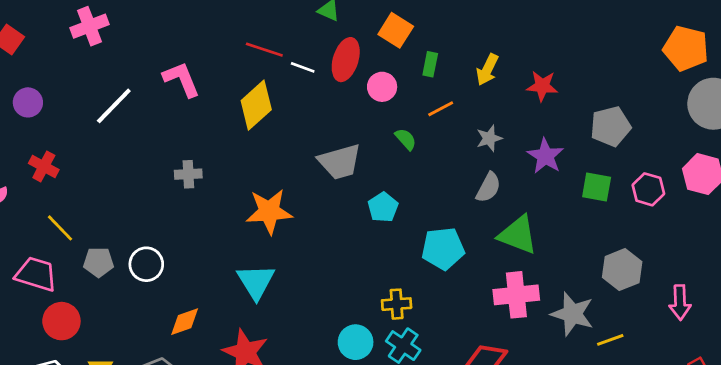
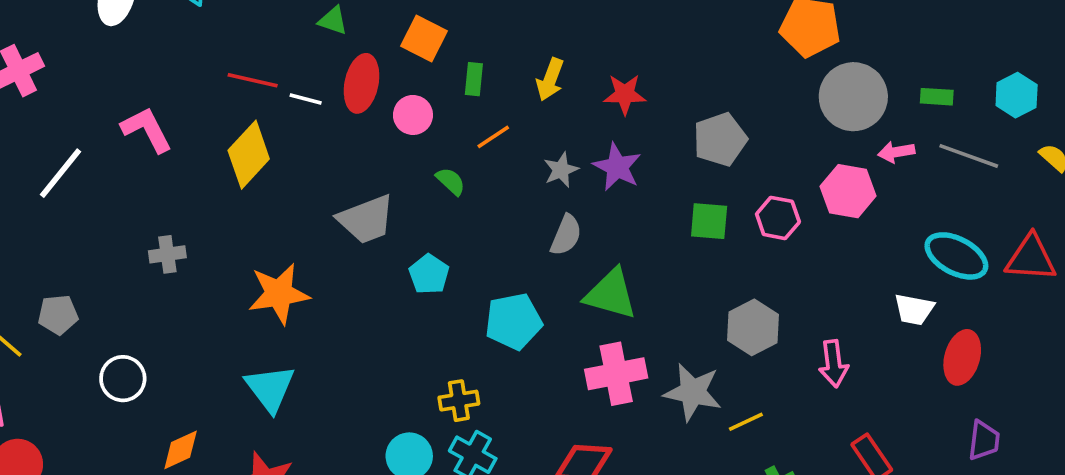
purple star: (545, 156) -> (617, 167), moved
gray pentagon: (99, 262) -> (58, 315), moved

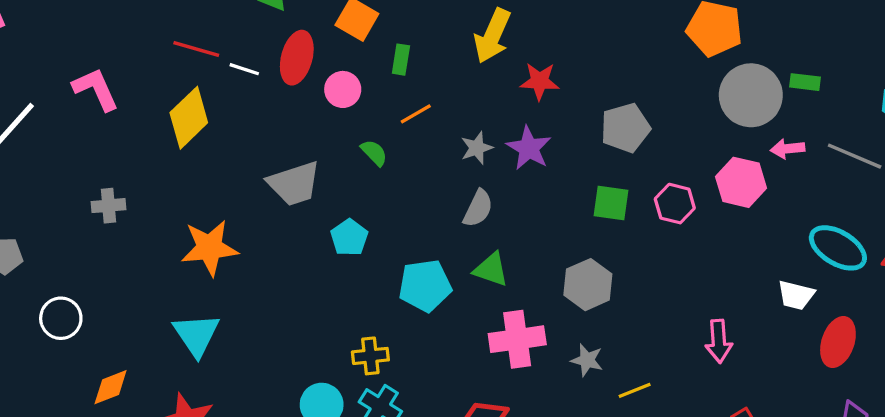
yellow arrow: (550, 79) -> (492, 36), moved, size x1.4
green rectangle: (937, 97) -> (805, 82), moved
green triangle: (611, 294) -> (491, 269), moved, size x0.7
gray hexagon: (753, 327) -> (588, 285), moved
gray star: (693, 392) -> (587, 360), size x0.6

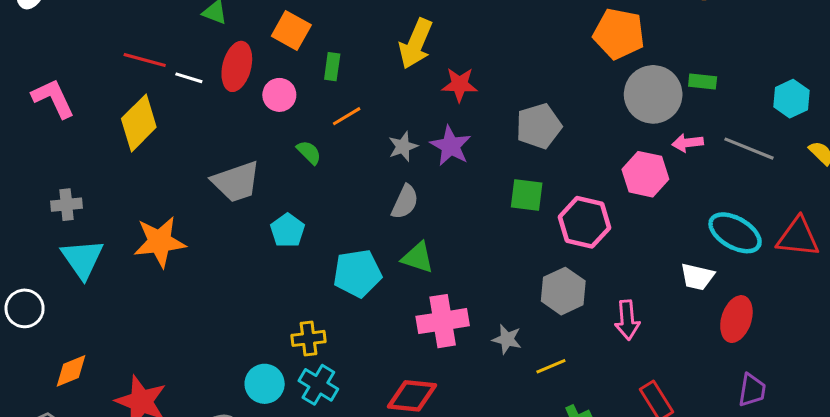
pink hexagon: (675, 204) -> (585, 222), moved, size x1.4
gray hexagon: (588, 285) -> (563, 291), moved
cyan triangle: (196, 335) -> (82, 259), moved

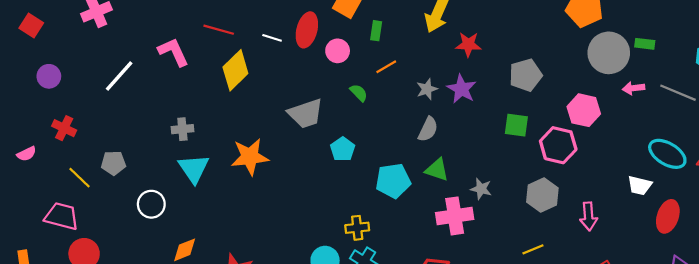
red line: (145, 60) -> (219, 30), moved
pink hexagon: (645, 174) -> (584, 110), moved
gray star: (507, 339) -> (481, 189), moved

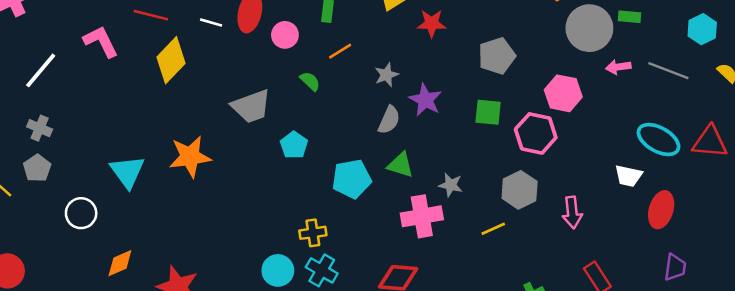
purple star: (462, 89) -> (425, 100), moved
gray cross: (182, 129) -> (40, 128), moved, turned 30
gray pentagon: (113, 163) -> (37, 168), turned -30
yellow line: (533, 249) -> (493, 229), moved

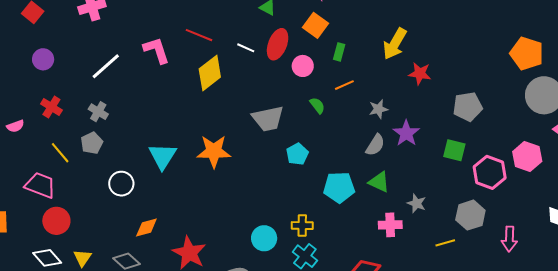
pink hexagon: (563, 93) -> (527, 157), moved
pink cross: (422, 216) -> (390, 225), size x0.7
cyan circle: (278, 270) -> (264, 238), moved

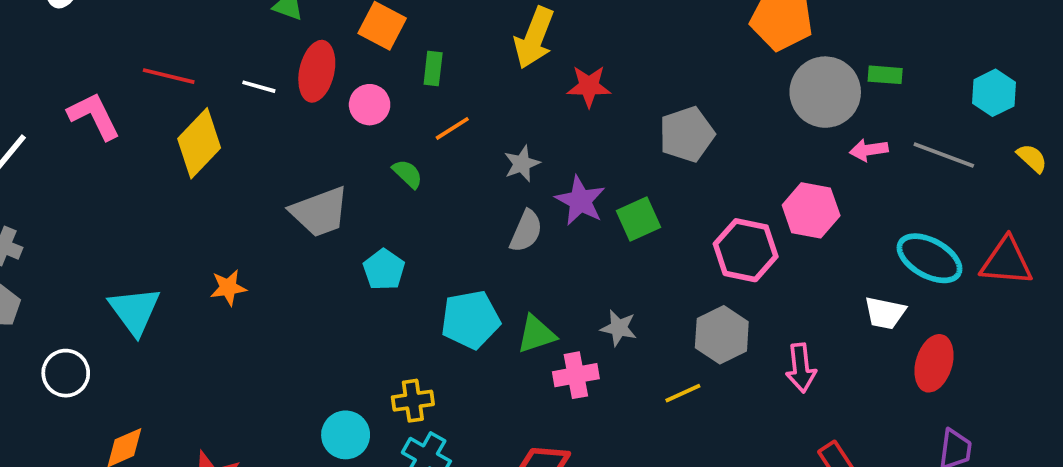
green square: (454, 150) -> (639, 219), moved, turned -30
orange star: (214, 151) -> (228, 288), size x0.6
green triangle: (379, 182) -> (536, 334), moved, turned -35

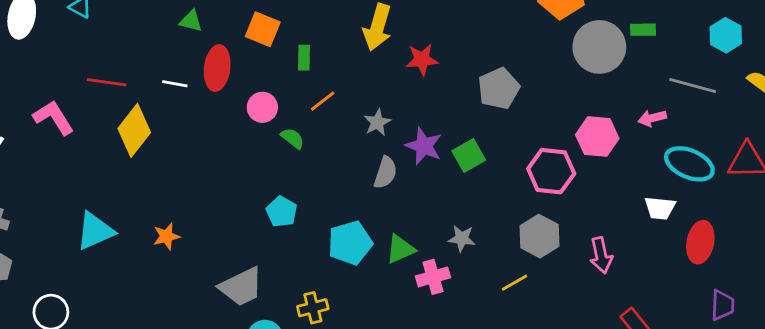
pink circle: (370, 105) -> (262, 107), moved
pink arrow: (869, 150) -> (652, 118), moved
gray trapezoid: (320, 212) -> (241, 287), moved
cyan triangle: (135, 311) -> (95, 231), moved, turned 48

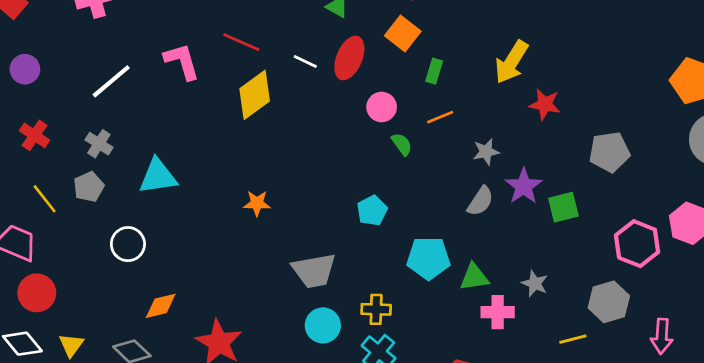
cyan triangle: (95, 231) -> (158, 176), moved

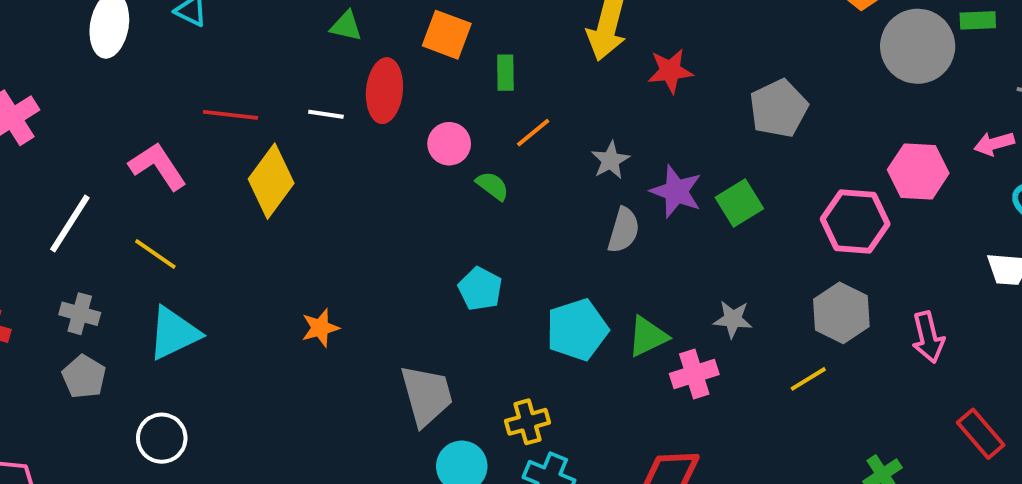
yellow line: (45, 199) -> (155, 254), moved
gray trapezoid: (314, 271) -> (427, 395), turned -78

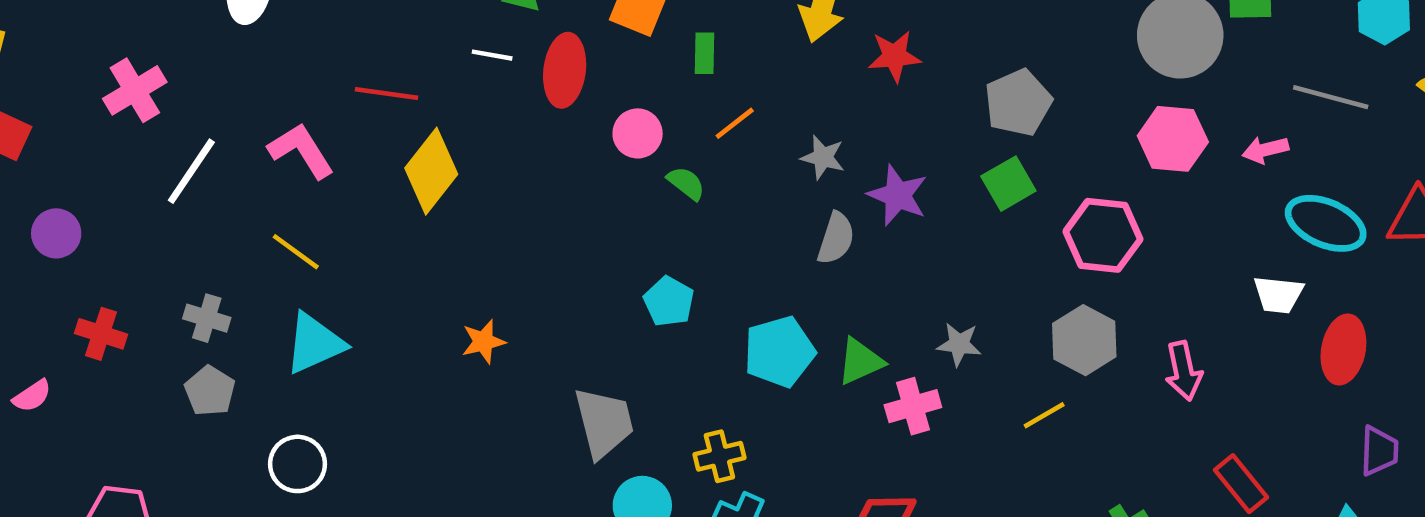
white line: (326, 114) -> (492, 55), moved
gray star: (610, 160) -> (823, 157), turned -30
pink hexagon: (918, 171) -> (1173, 139), moved
green square: (739, 203) -> (1008, 184), moved
white line: (70, 224) -> (191, 171), moved

